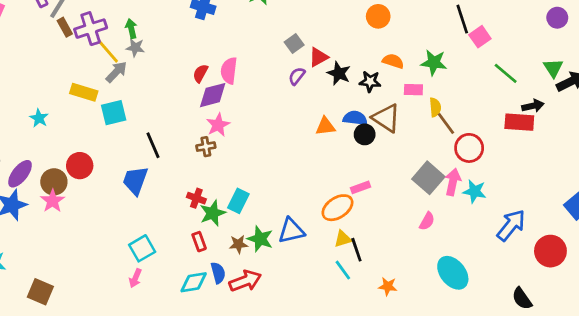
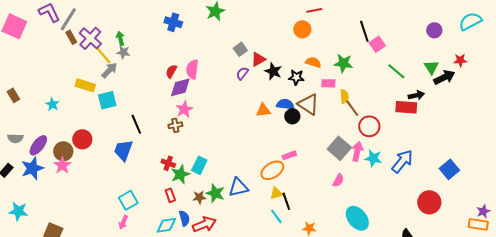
purple cross: (91, 29) -> (90, 38), turned -30
blue arrow: (511, 225) -> (402, 161), moved

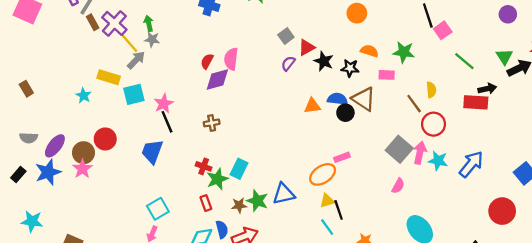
yellow semicircle: (344, 96) -> (431, 90), moved
cyan star: (52, 104) -> (83, 96), moved
pink star: (184, 109) -> (164, 104), moved

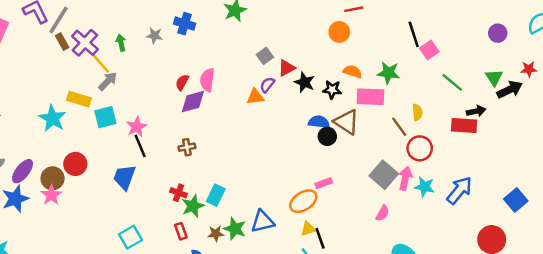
gray star: (152, 39) -> (155, 36), moved
pink rectangle: (387, 75) -> (371, 97), size x1.6
cyan star: (83, 96) -> (53, 118), size x1.6
orange triangle: (312, 106) -> (255, 97), moved

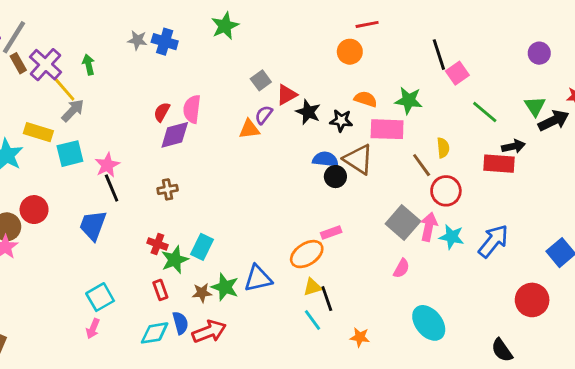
gray star: (155, 36) -> (137, 40), moved

